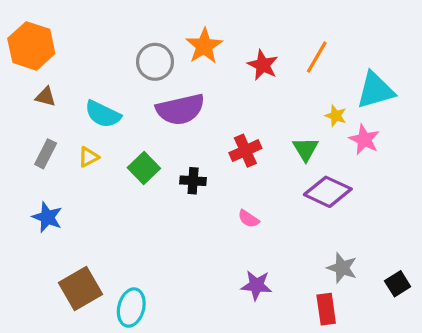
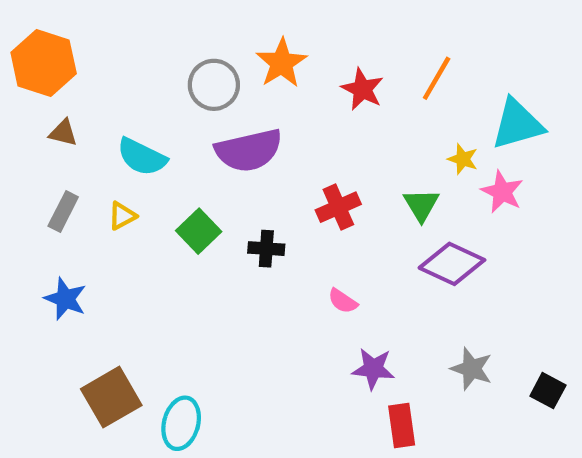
black square: (398, 284) -> (548, 391), turned -30
purple star: (256, 285) -> (373, 369), moved
red rectangle: (326, 309) -> (402, 425), moved

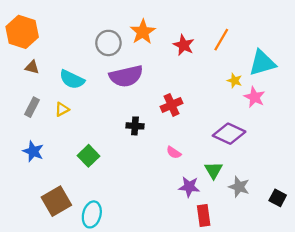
green triangle: (421, 205) -> (214, 170), moved
green square: (199, 231) -> (88, 156), moved

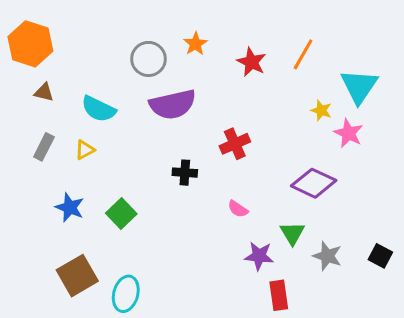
orange star: (143, 32) -> (195, 44), size x0.7
cyan triangle: (262, 63) -> (359, 86), turned -40
blue star: (33, 151) -> (70, 207), moved
black square: (278, 198) -> (380, 256), moved

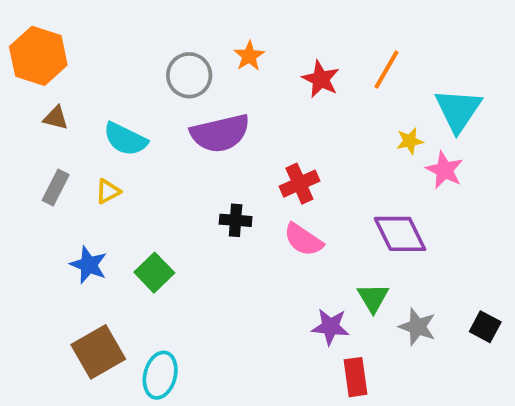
yellow star: (321, 110) -> (410, 141), turned -30
purple diamond: (314, 183) -> (400, 234), turned 39
pink semicircle: (238, 209) -> (303, 240), moved, size x1.5

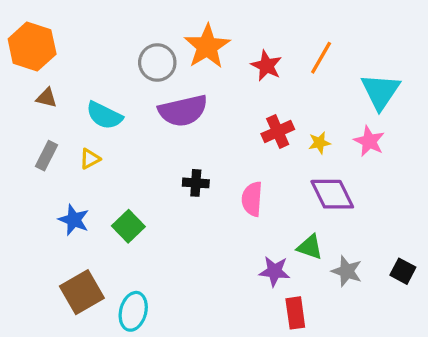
orange star: (249, 56) -> (207, 46), size x1.8
yellow star: (410, 141) -> (319, 143), moved
red cross: (299, 184) -> (278, 132), moved
pink semicircle: (303, 240) -> (252, 199), turned 60
green triangle: (373, 298) -> (310, 247), turned -40

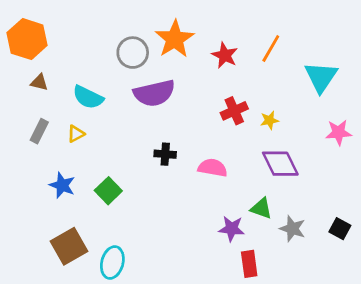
pink star: (369, 141) -> (339, 132), moved, turned -30
pink semicircle: (252, 199) -> (213, 168), turned 96

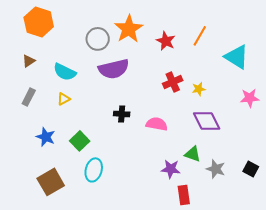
orange hexagon: (27, 39) -> (39, 22), moved
cyan triangle: (321, 77) -> (237, 57), turned -32
brown triangle: (39, 82) -> (29, 61), turned -48
yellow triangle: (76, 134) -> (64, 99), moved
cyan ellipse: (112, 263) -> (94, 170), moved

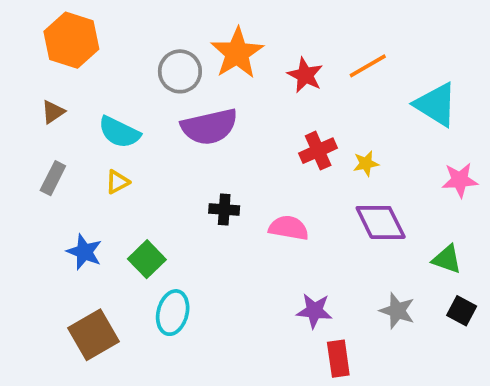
orange line: (200, 36) -> (368, 66), turned 30
green triangle: (193, 154) -> (447, 259), moved

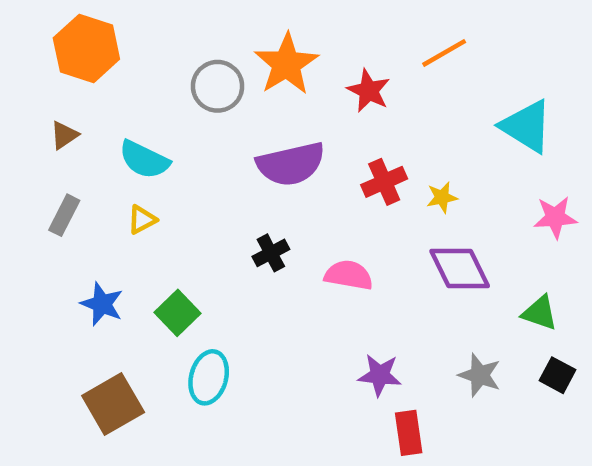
orange line: (368, 66) -> (444, 53), moved
purple semicircle: (209, 127) -> (291, 164), moved
black cross: (224, 210) -> (271, 253), turned -32

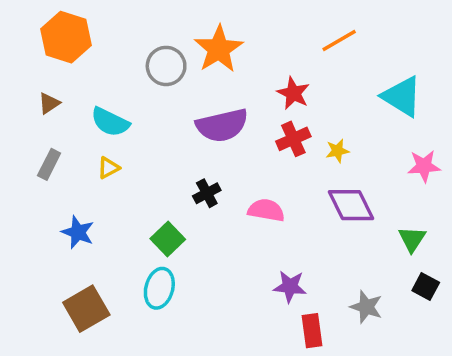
red star: (369, 91) -> (293, 93), moved
green square: (178, 313) -> (168, 239), moved
green triangle: (540, 313) -> (412, 239), turned 44
gray star: (480, 375) -> (366, 307), moved

